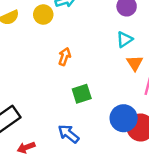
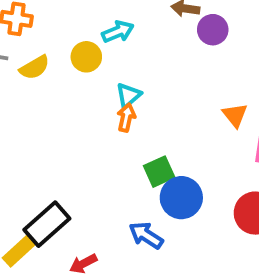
cyan triangle: (125, 39) -> (128, 95), moved
blue circle: (124, 118) -> (181, 198), moved

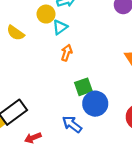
yellow semicircle: (35, 67) -> (16, 33), moved, turned 60
cyan triangle: (128, 95) -> (60, 27), moved

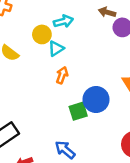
blue circle: (95, 104) -> (96, 99), moved

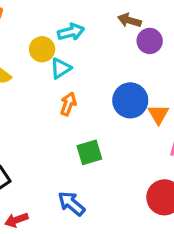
blue circle: (96, 99) -> (130, 100), moved

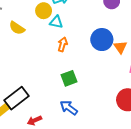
cyan triangle: (61, 68) -> (56, 22), turned 48
green square: (89, 152) -> (69, 78), moved

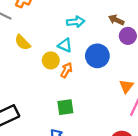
yellow circle: (44, 11) -> (51, 60), moved
blue circle: (102, 40) -> (97, 56), moved

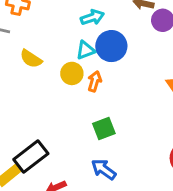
cyan triangle: (65, 45) -> (86, 50), turned -32
blue circle: (97, 56) -> (111, 46), moved

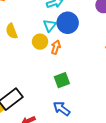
cyan triangle: (86, 50) -> (50, 25), turned -32
yellow semicircle: (31, 59) -> (12, 31), turned 35

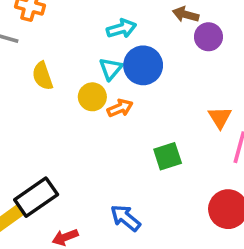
orange arrow: (56, 47) -> (120, 108), turned 48
green square: (62, 80) -> (168, 156), moved

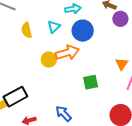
cyan triangle: (111, 69) -> (54, 27), moved
yellow circle: (92, 97) -> (49, 60), moved
orange arrow: (120, 108) -> (67, 53), size x1.6

